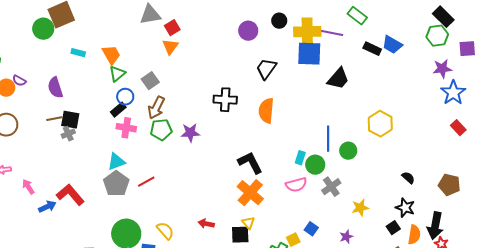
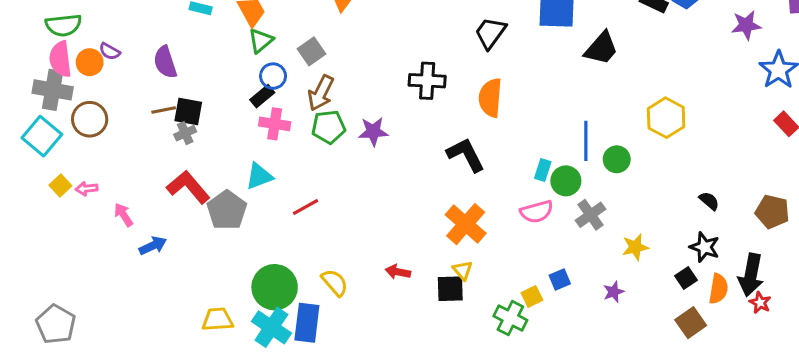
purple star: (442, 69) -> (746, 25), moved
black L-shape: (250, 163) -> (466, 155), moved
gray pentagon: (116, 184) -> (227, 210), moved
red L-shape: (70, 195) -> (188, 187), moved
blue square: (311, 229) -> (560, 279), turned 32

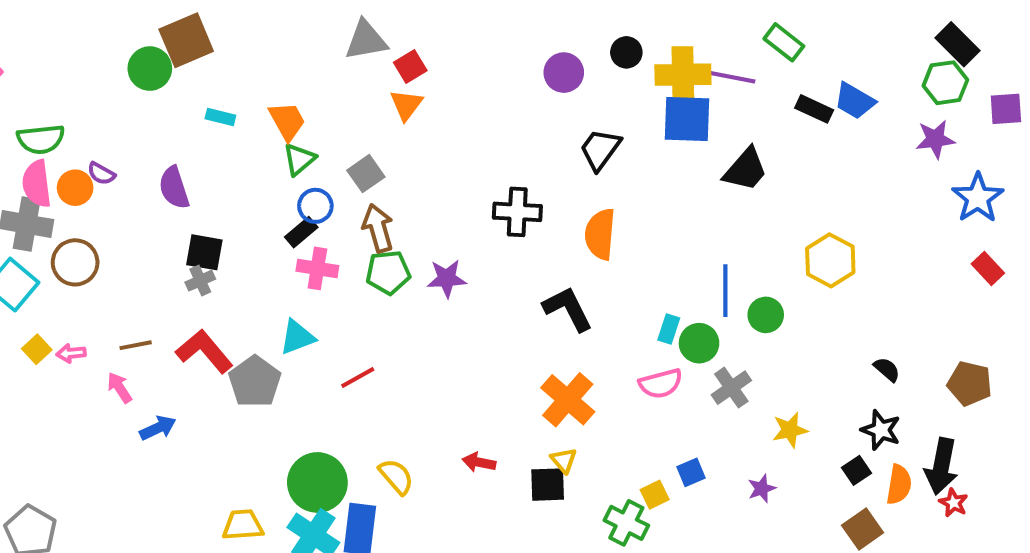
brown arrow: (321, 93) -> (378, 228), turned 138
brown line: (164, 110) -> (136, 345), moved

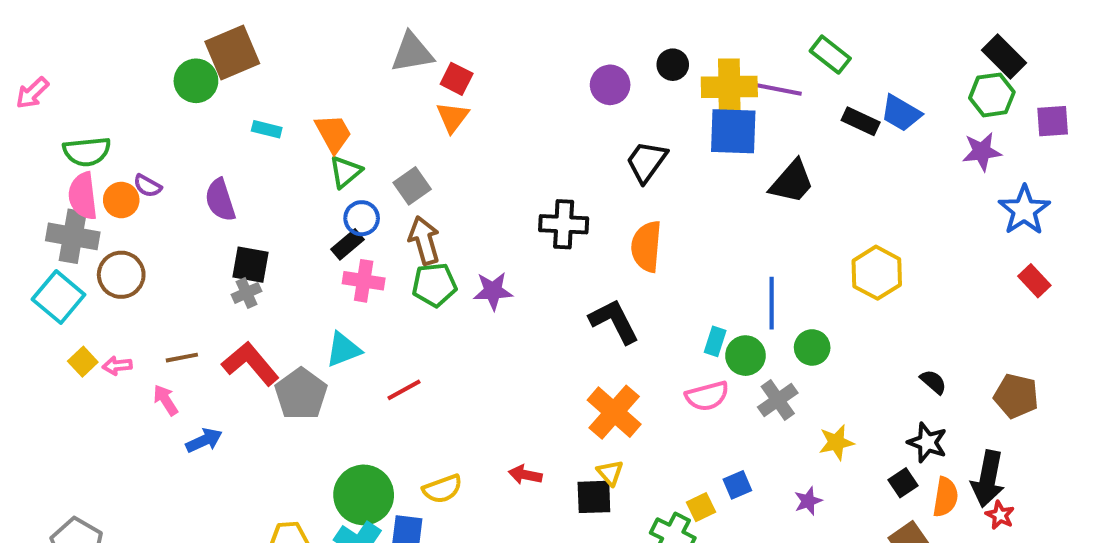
red square: (410, 67) -> (457, 79), turned -32
green circle: (766, 315) -> (812, 347), moved
yellow semicircle: (396, 476) -> (442, 489), turned 111

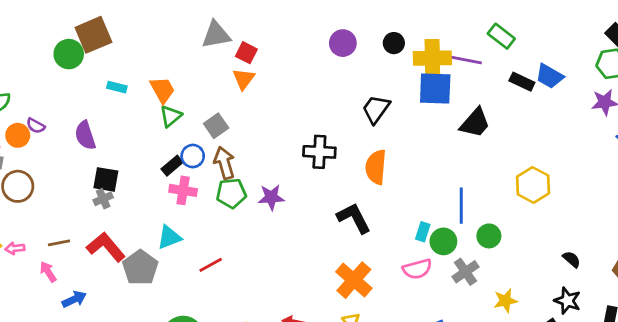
purple circle: (610, 85) -> (343, 43), moved
blue circle: (362, 218) -> (193, 156), moved

